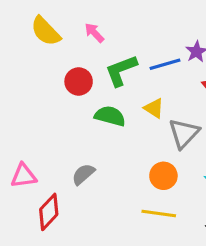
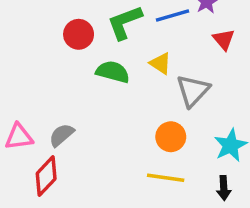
gray semicircle: (83, 174) -> (61, 135), moved

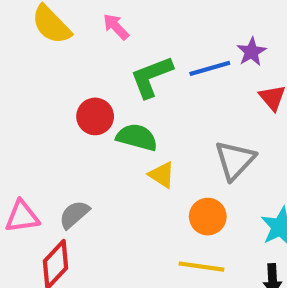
red circle: (79, 34) -> (95, 116), moved
yellow triangle: (161, 63) -> (162, 175), moved

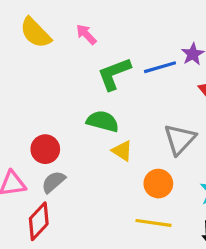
red circle: (95, 116) -> (45, 149), moved

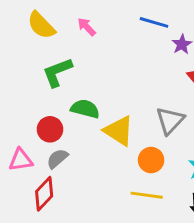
blue line: (160, 67) -> (154, 22), moved, turned 32
green L-shape: (114, 74) -> (57, 72), moved
green semicircle: (103, 121) -> (85, 109), moved
yellow triangle: (122, 151) -> (119, 131), size x1.6

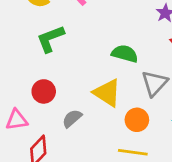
green semicircle: (85, 109) -> (125, 54), moved
gray semicircle: (57, 159) -> (72, 118), moved

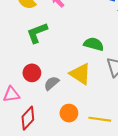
gray semicircle: (72, 118) -> (51, 83), moved
orange circle: (137, 120) -> (69, 113), moved

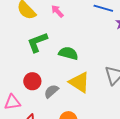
green semicircle: (94, 44) -> (68, 53), moved

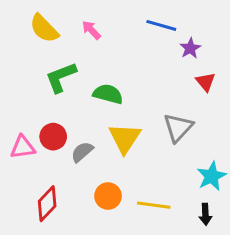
yellow triangle: (79, 82) -> (125, 138), turned 30
pink triangle: (12, 102) -> (23, 147), moved

